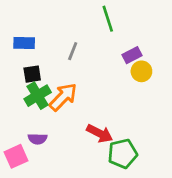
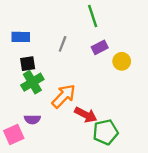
purple rectangle: (132, 55) -> (100, 47), moved
orange arrow: (63, 97) -> (64, 96), moved

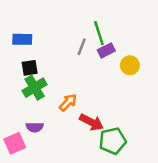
green line: (93, 16) -> (99, 33), moved
gray line: (63, 44) -> (82, 47), moved
orange arrow: (64, 96) -> (68, 102), size x0.7

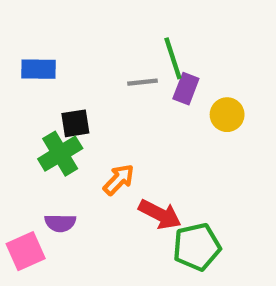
gray line: (82, 47) -> (143, 82), turned 63
purple rectangle: (106, 50) -> (186, 89), turned -42
black square: (30, 68) -> (75, 123), moved

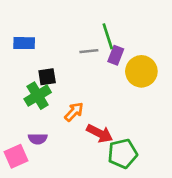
yellow circle: (227, 115) -> (141, 71), size x1.5

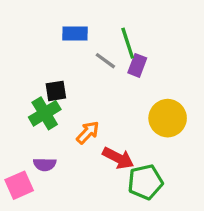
blue rectangle: (24, 43) -> (75, 34), moved
gray line: (89, 51) -> (105, 61), turned 42
yellow circle: (141, 71) -> (168, 118), moved

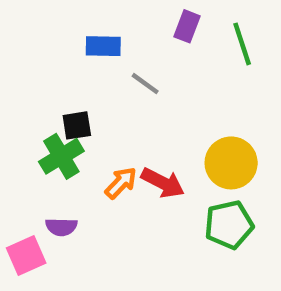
green line: (128, 43) -> (242, 44), moved
purple rectangle: (137, 65) -> (187, 26), moved
red arrow: (118, 158) -> (163, 183), moved
green pentagon: (145, 182) -> (229, 225), moved

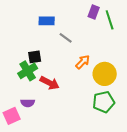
purple rectangle: (187, 26) -> (94, 12), moved
orange arrow: (121, 183) -> (83, 62), moved
red arrow: (163, 183) -> (50, 83), moved

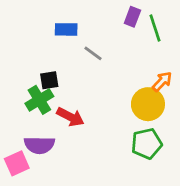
orange arrow: (83, 62) -> (162, 82), moved
purple semicircle: (28, 103) -> (39, 145), size x1.5

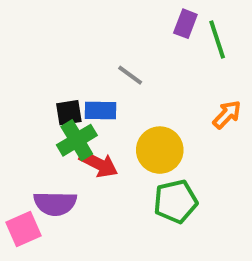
blue rectangle: (66, 29) -> (101, 111), moved
green cross: (39, 100) -> (77, 140), moved
yellow circle: (148, 104) -> (160, 150), moved
green pentagon: (147, 144) -> (176, 201), moved

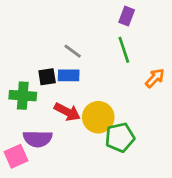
green line: (217, 39) -> (124, 50), moved
gray line: (130, 75) -> (73, 51), moved
green cross: (77, 140) -> (23, 96), moved, turned 35
yellow circle: (160, 150) -> (98, 117), moved

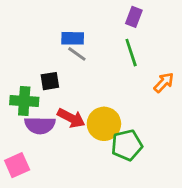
blue rectangle: (69, 75) -> (73, 38), moved
purple semicircle: (38, 139) -> (40, 125), moved

